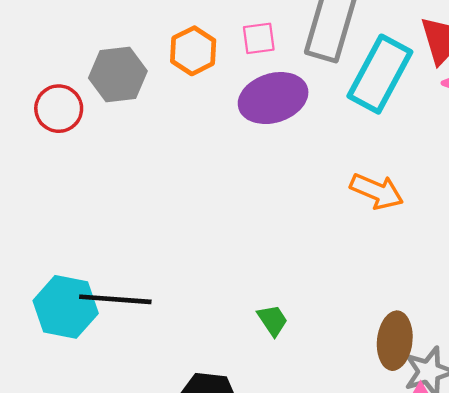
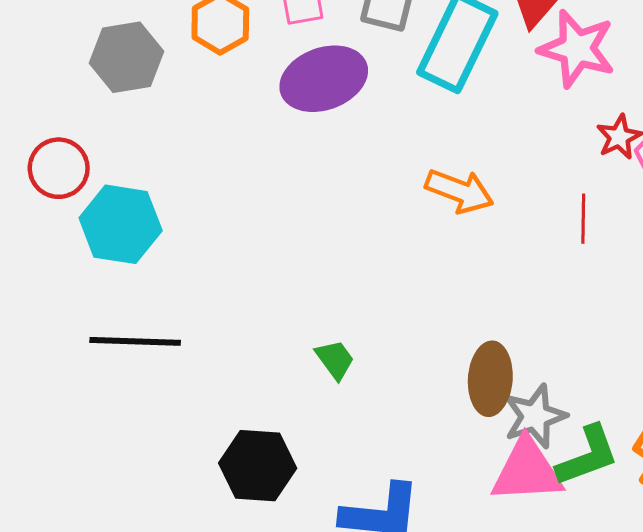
red circle: (59, 109) -> (59, 168), moved
cyan hexagon: (66, 307) -> (121, 224), moved

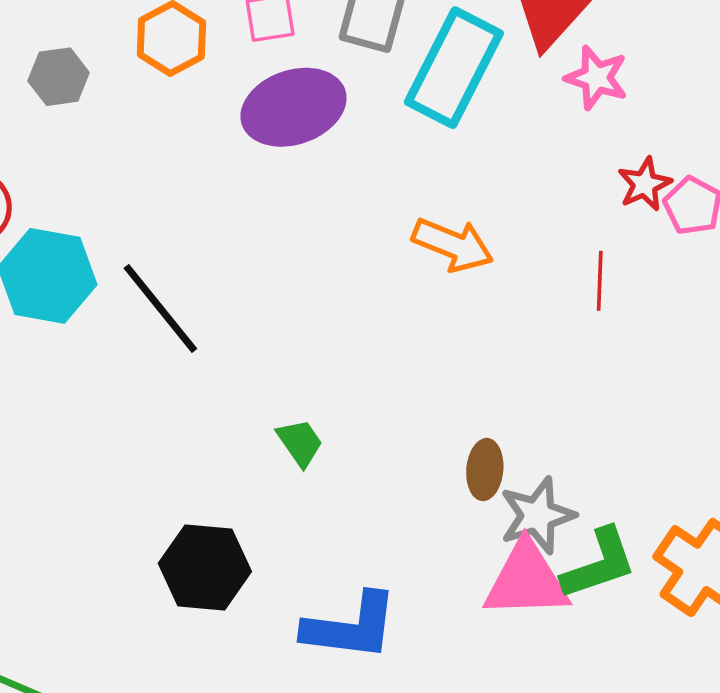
pink star: (577, 49) -> (596, 78), size x0.7
gray hexagon: (126, 57) -> (59, 77), size x0.7
black line: (135, 341) -> (160, 308), moved, turned 48
brown ellipse: (490, 379) -> (485, 470), size x0.7

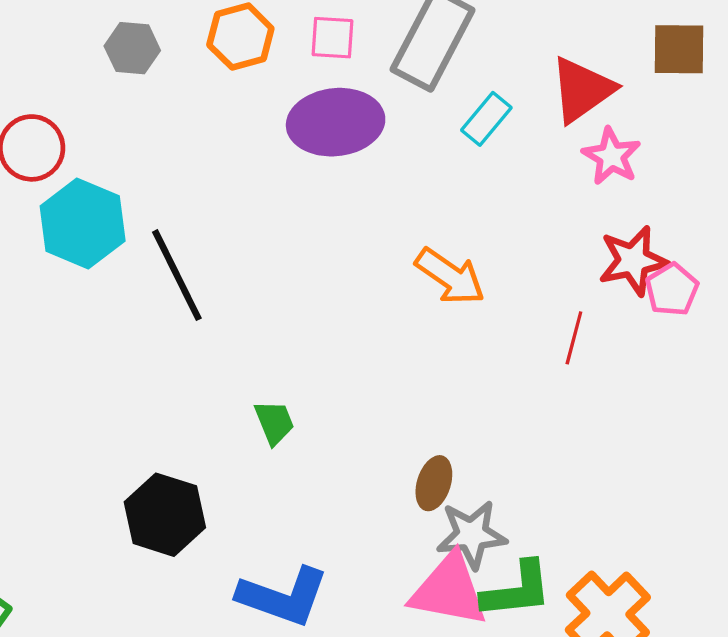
cyan rectangle: (454, 68) -> (486, 119), size x0.5
red star: (645, 184) -> (633, 261), size x1.4

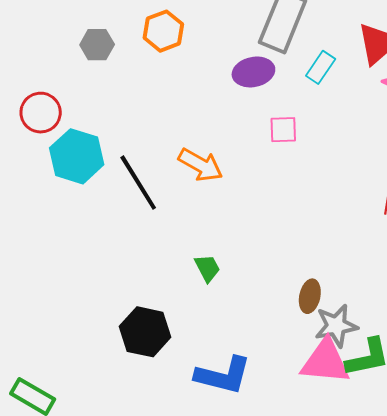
pink square: (333, 38) -> (283, 130), moved
purple ellipse: (336, 122) -> (253, 72), moved, size x0.7
orange arrow: (450, 276) -> (201, 165), moved

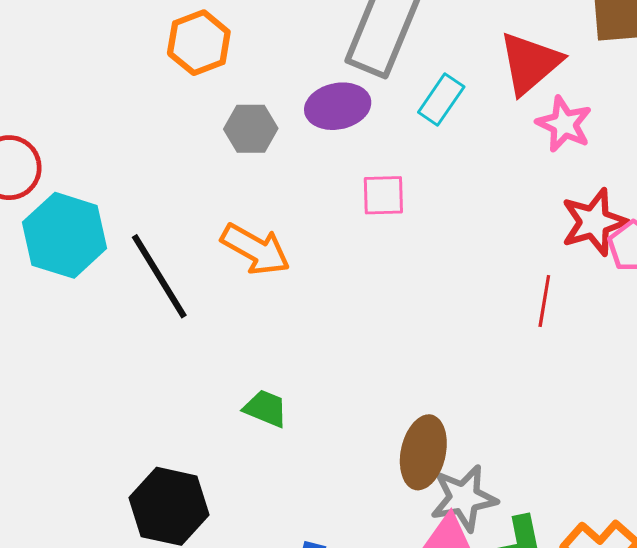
gray hexagon: (97, 45) -> (251, 129), moved
green trapezoid: (207, 268) -> (266, 408), turned -40
brown ellipse: (310, 296) -> (423, 452), size x1.4

